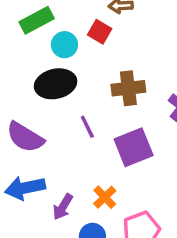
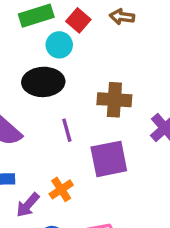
red square: (100, 32) -> (78, 20), moved
orange cross: (105, 197) -> (61, 189), moved

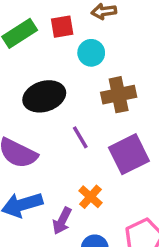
red square: (78, 20) -> (62, 27), turned -35
cyan circle: (59, 45) -> (91, 53), moved

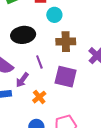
purple square: (129, 154) -> (66, 77), turned 30
purple arrow: (62, 221) -> (22, 80), moved

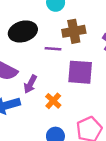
purple line: (39, 62) -> (53, 49), moved, turned -56

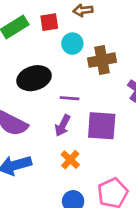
brown cross: (74, 31) -> (102, 60), moved
purple arrow: (30, 84) -> (63, 126), moved

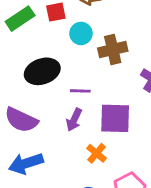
orange cross: (70, 160) -> (97, 153), moved

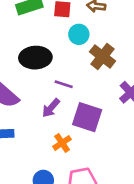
brown cross: (113, 50) -> (102, 56), turned 35

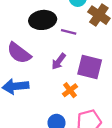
purple line: (64, 84) -> (69, 32), moved

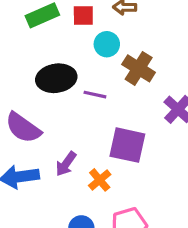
purple arrow: (59, 61) -> (66, 164), moved

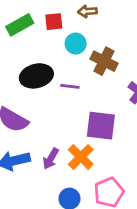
purple arrow: (66, 164) -> (51, 159), moved
orange cross: (100, 180) -> (81, 157), size x1.4

